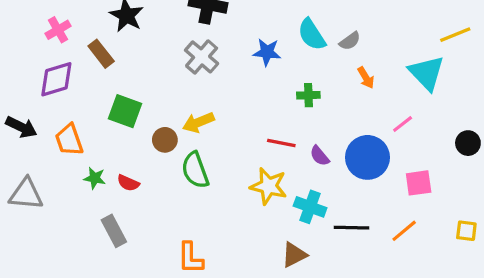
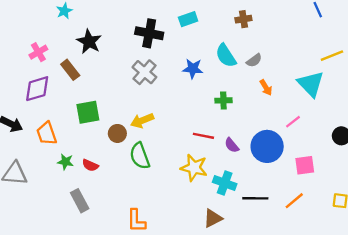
green square: (125, 111) -> (88, 112), turned -30

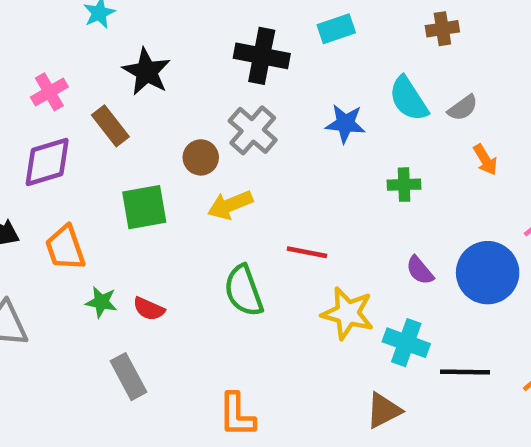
yellow arrow: (142, 121) -> (230, 205), moved
brown circle: (117, 133) -> (201, 157), moved
red line: (203, 136) -> (307, 252), moved

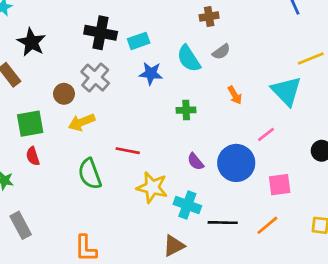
cyan rectangle: (336, 29) -> (139, 41), moved
gray semicircle: (463, 108) -> (221, 52), moved
red semicircle: (149, 309) -> (33, 156), moved, turned 48

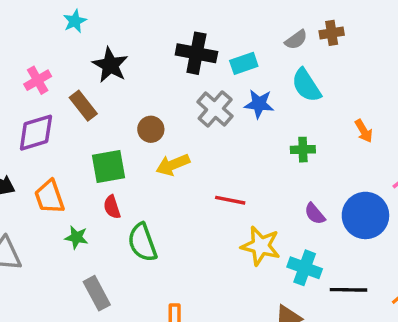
gray semicircle: (221, 52) -> (296, 40), moved
gray cross: (95, 78) -> (215, 109), moved
green semicircle: (90, 174) -> (142, 242), moved

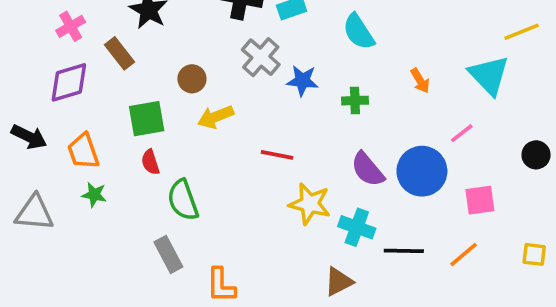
blue star: (259, 104) -> (302, 81), moved
purple semicircle: (315, 214) -> (368, 169), size x1.5
green star: (76, 237) -> (94, 195), moved
gray rectangle: (97, 293) -> (168, 254), moved

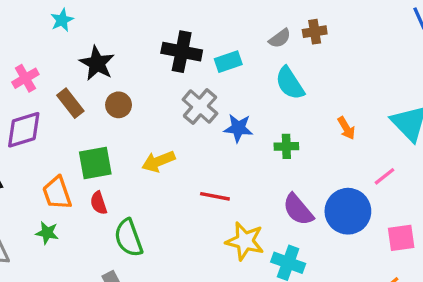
brown circle: (192, 79) -> (119, 105), moved
orange trapezoid: (83, 151) -> (57, 193), moved

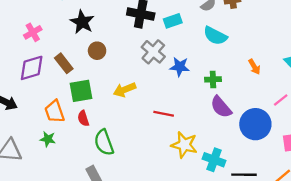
cyan semicircle: (290, 83) -> (215, 36), turned -30
brown rectangle: (70, 103) -> (64, 63), moved
purple semicircle: (298, 210) -> (221, 107), moved

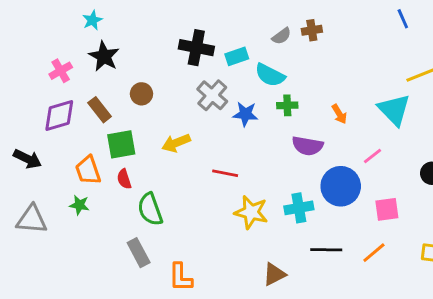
black star: (82, 22) -> (104, 56), moved
cyan semicircle: (215, 36) -> (270, 75), moved
green cross: (213, 79) -> (287, 105), moved
purple semicircle: (221, 107) -> (308, 146), moved, turned -40
cyan cross: (214, 160) -> (299, 208), moved, turned -30

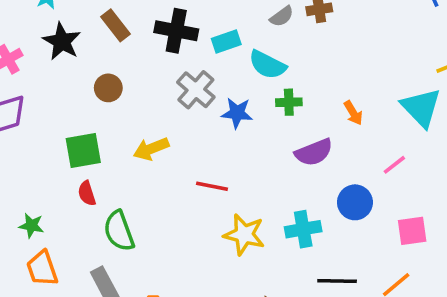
brown rectangle: (100, 110) -> (115, 25), moved
purple semicircle: (308, 146) -> (314, 152), turned -32
orange trapezoid: (88, 170) -> (42, 268), moved
blue circle: (341, 186) -> (355, 202), size x0.7

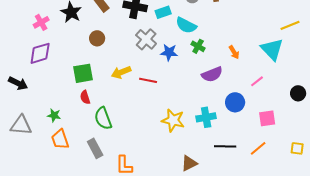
green cross: (289, 102) -> (198, 46), turned 32
red line: (212, 186) -> (148, 80), moved

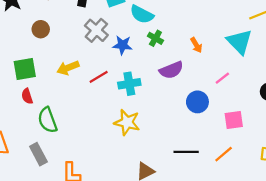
red line: (148, 80) -> (99, 77), turned -42
cyan cross: (206, 117) -> (129, 84), moved

